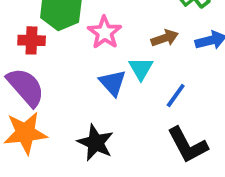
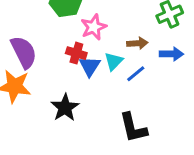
red cross: (32, 40) -> (76, 53), moved
blue line: (176, 95) -> (136, 74), moved

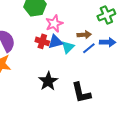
blue triangle: (90, 66) -> (55, 42), moved, turned 42
blue line: (136, 74) -> (89, 48), moved
black star: (65, 108) -> (48, 81), moved

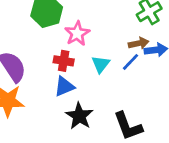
brown arrow: (84, 35) -> (139, 43), moved
blue triangle: (55, 42) -> (64, 86), moved

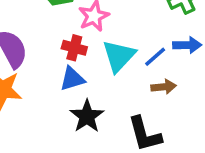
brown arrow: (139, 43) -> (164, 87), moved
cyan triangle: (101, 64) -> (119, 56), size x1.5

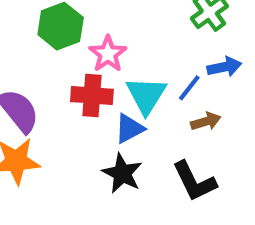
red cross: (74, 48) -> (92, 95), size x1.4
blue triangle: (72, 79) -> (129, 129), moved

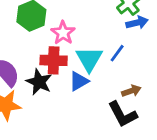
blue arrow: (224, 67) -> (137, 23), moved
brown arrow: (206, 121) -> (131, 91), moved
black star: (122, 173) -> (39, 82), moved

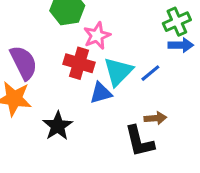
black star: (39, 82) -> (58, 126), moved

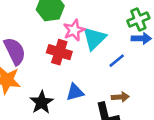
cyan triangle: (118, 72) -> (94, 38), moved
blue triangle: (101, 93) -> (75, 92), moved

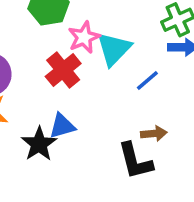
red cross: (59, 52) -> (63, 70), turned 35
blue triangle: (75, 92) -> (62, 126), moved

